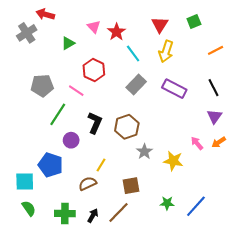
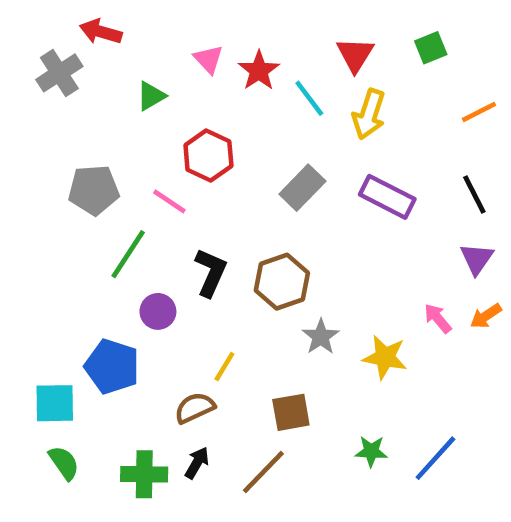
cyan line: (133, 54) -> (309, 98), moved
black arrow: (93, 216) -> (197, 463), moved

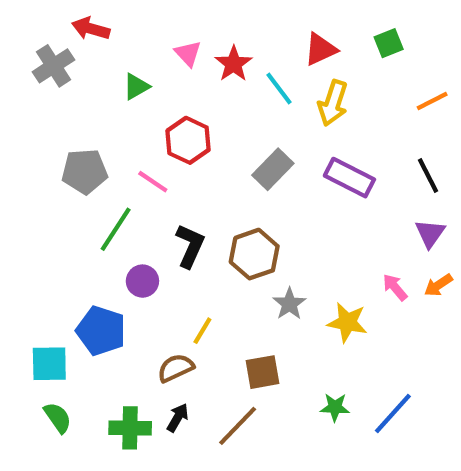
red triangle: (355, 55) -> (320, 49), turned 33

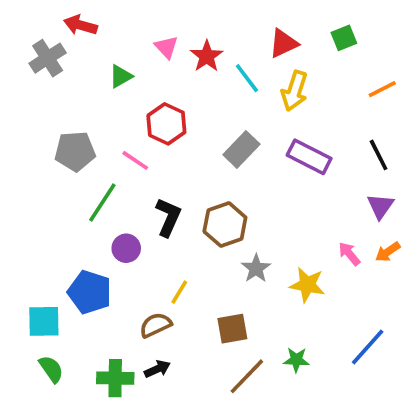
blue line: (393, 413) -> (368, 347), moved
black arrow: (178, 418) -> (157, 369), turned 35
brown line: (238, 426) -> (247, 376), moved

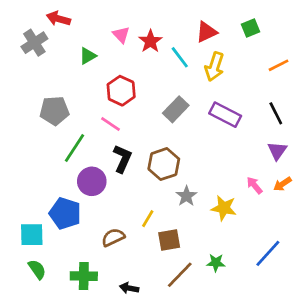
pink line: (135, 160) -> (110, 124), moved
purple circle: (126, 248) -> (92, 181), size x1.4
yellow line: (179, 292) -> (148, 219), moved
black arrow: (157, 369) -> (129, 288), moved, turned -144

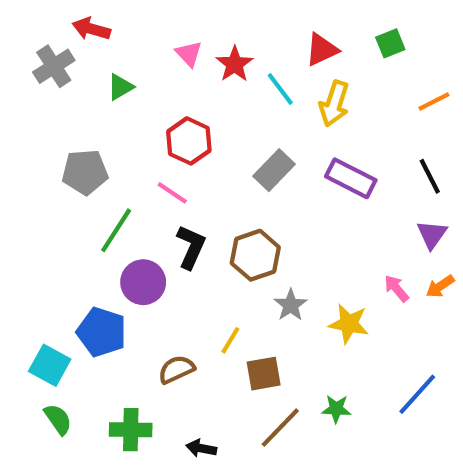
green triangle: (88, 56) -> (120, 87), moved
cyan square: (32, 235) -> (50, 365), turned 30

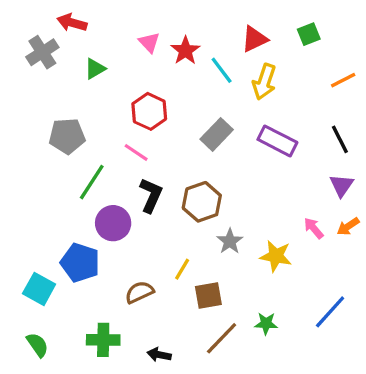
green semicircle: (58, 419) -> (37, 345), moved

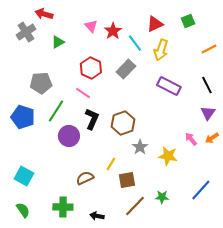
gray rectangle: (217, 134) -> (126, 69), moved
blue pentagon: (80, 263) -> (23, 117), moved

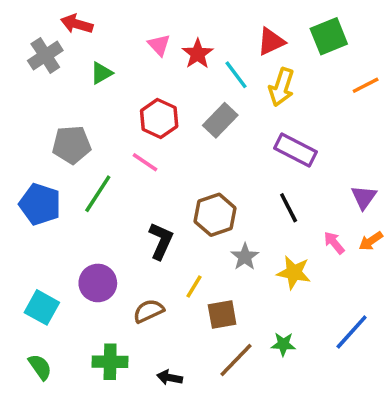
green square: (188, 21) -> (329, 36), size x1.5
black line: (207, 85) -> (289, 208), moved
black L-shape: (92, 119) -> (161, 241), moved
purple circle: (69, 136) -> (98, 283), moved

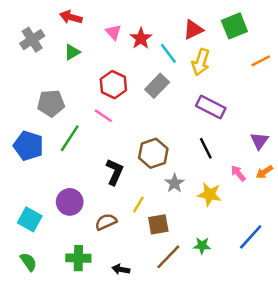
red arrow: (77, 24) -> (71, 17), moved

